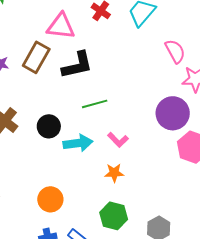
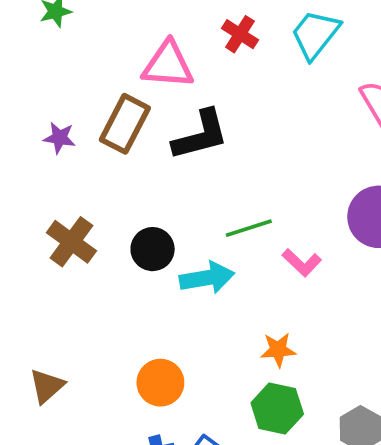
green line: (95, 104) -> (249, 228), moved
pink L-shape: (118, 140) -> (302, 262), moved
orange star: (114, 173) -> (278, 350), moved

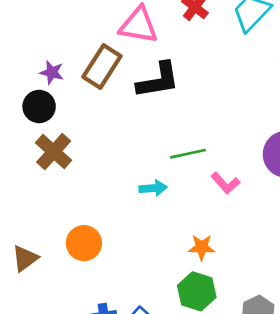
black circle: (153, 249) -> (39, 106), moved
cyan arrow: (207, 278) -> (153, 188), size x0.7
orange circle: (160, 383) -> (84, 243), moved

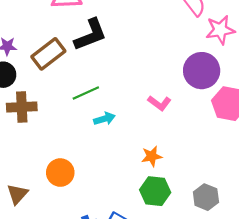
brown rectangle: (102, 66) -> (48, 54), moved, turned 32
brown cross: (54, 152) -> (22, 107), turned -32
green line: (188, 154) -> (86, 93), moved

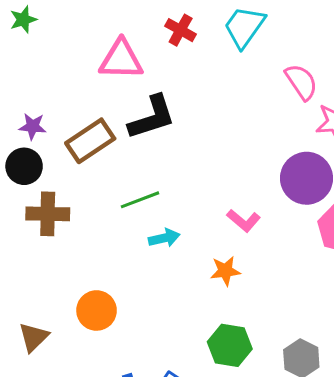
orange star: (152, 156) -> (225, 271), moved

